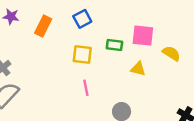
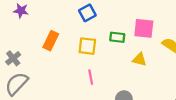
orange rectangle: (43, 26) -> (51, 41), moved

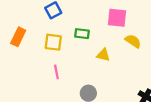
pink square: (144, 28) -> (117, 18), moved

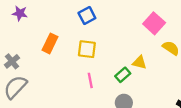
pink square: (117, 18) -> (154, 23), turned 36
green rectangle: (82, 34) -> (123, 75), moved, turned -48

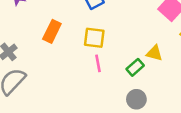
pink line: (90, 80) -> (98, 63), moved

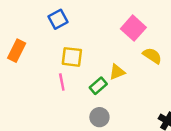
yellow square: (94, 38) -> (72, 57), moved
yellow triangle: (154, 53) -> (117, 72), turned -36

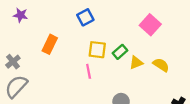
yellow semicircle: (152, 56) -> (161, 65), moved
green rectangle: (98, 86) -> (120, 52), moved

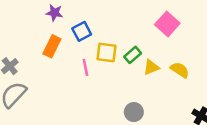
purple star: (21, 15) -> (54, 13), moved
blue square: (85, 17) -> (82, 31), moved
pink line: (89, 71) -> (85, 67), moved

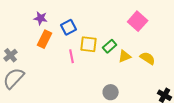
purple star: (54, 13) -> (41, 18), moved

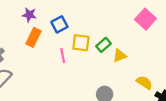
pink square: (138, 21) -> (145, 19), moved
yellow semicircle: (148, 58) -> (144, 83), moved

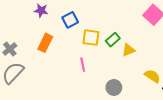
orange rectangle: (34, 37) -> (45, 43), moved
pink line: (63, 56) -> (83, 65), moved

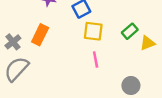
yellow square: (91, 38) -> (93, 31), moved
orange rectangle: (45, 43) -> (40, 35), moved

